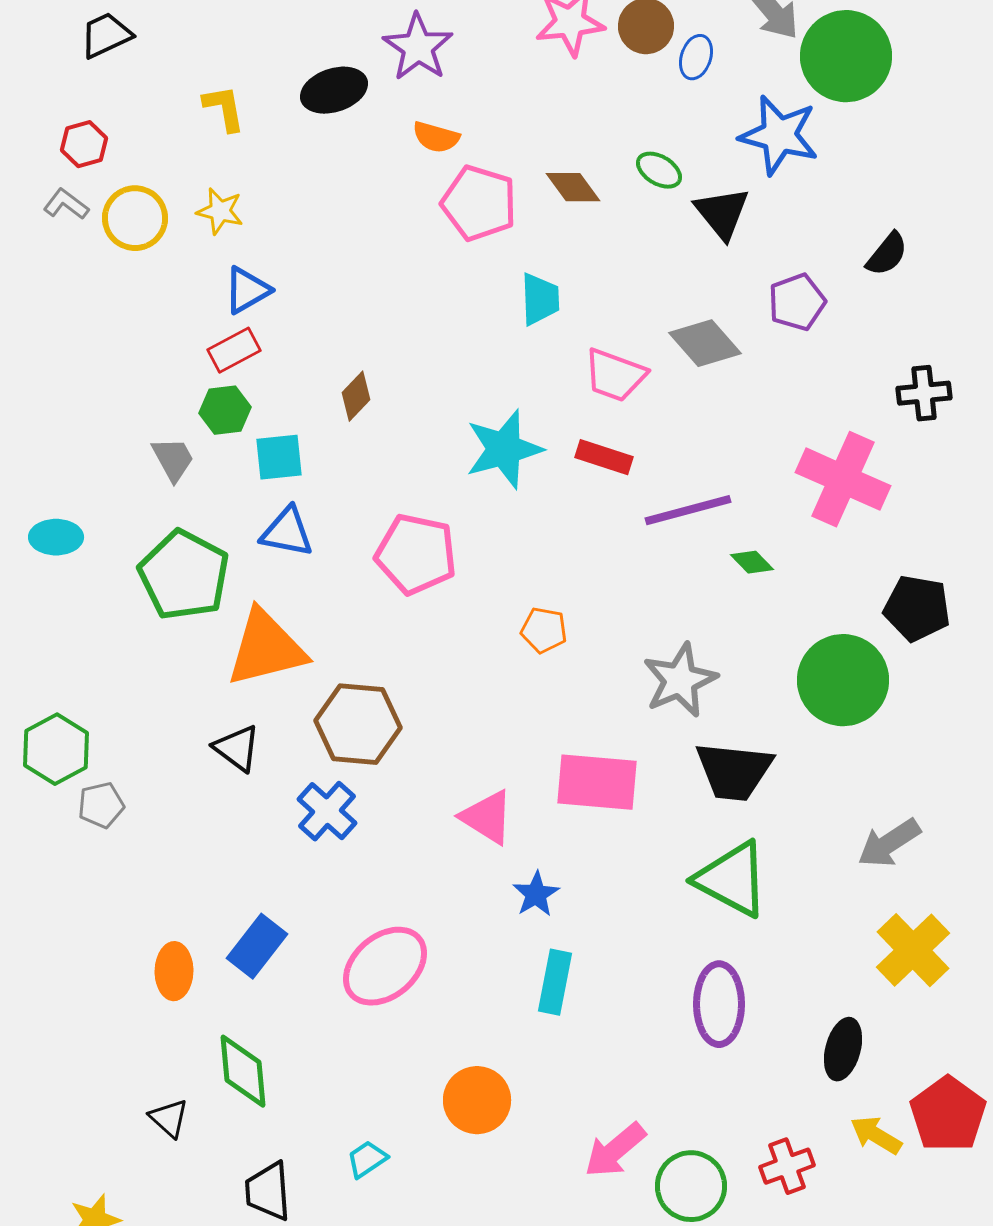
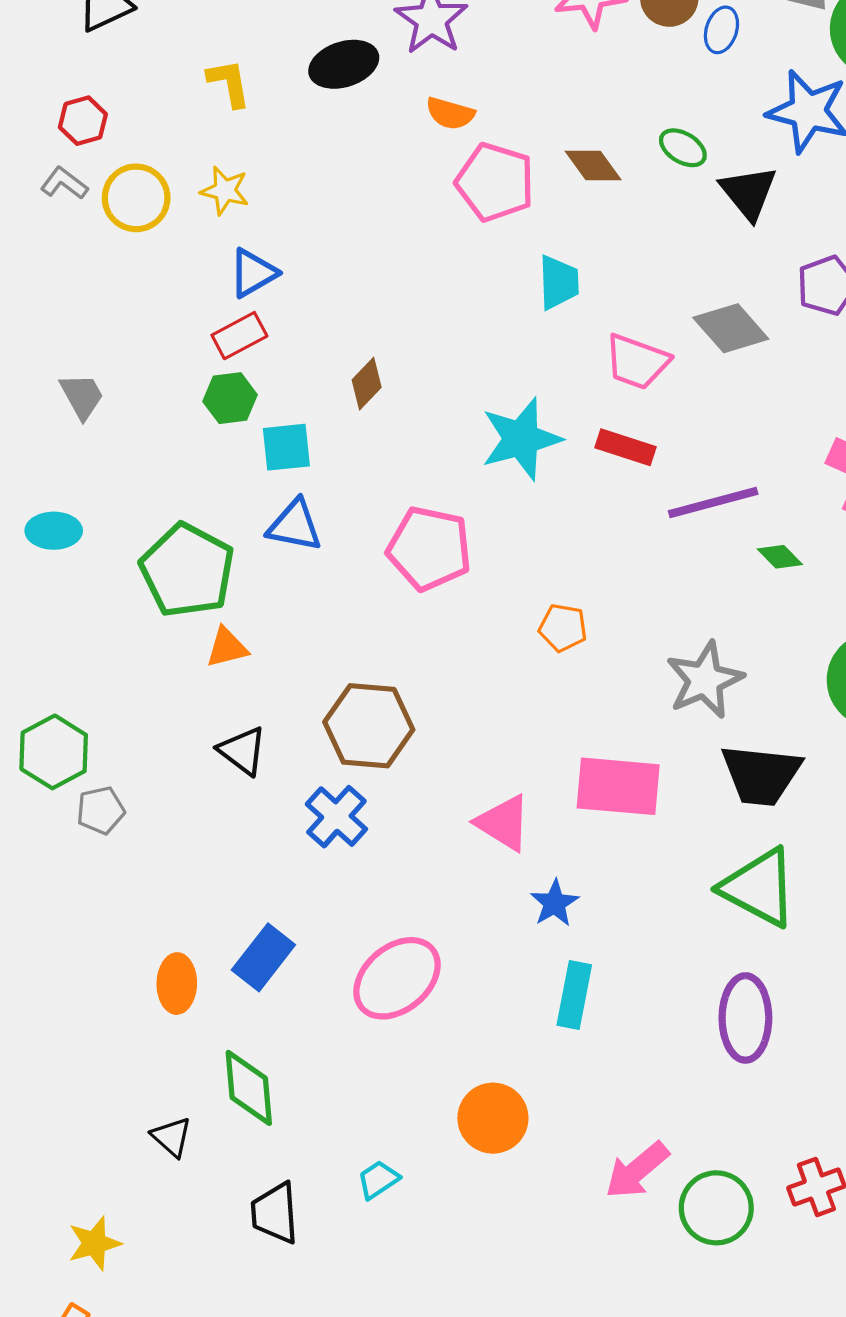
gray trapezoid: (173, 459) -> (82, 396), moved
orange triangle: (266, 648) -> (227, 648), moved, size x0.5

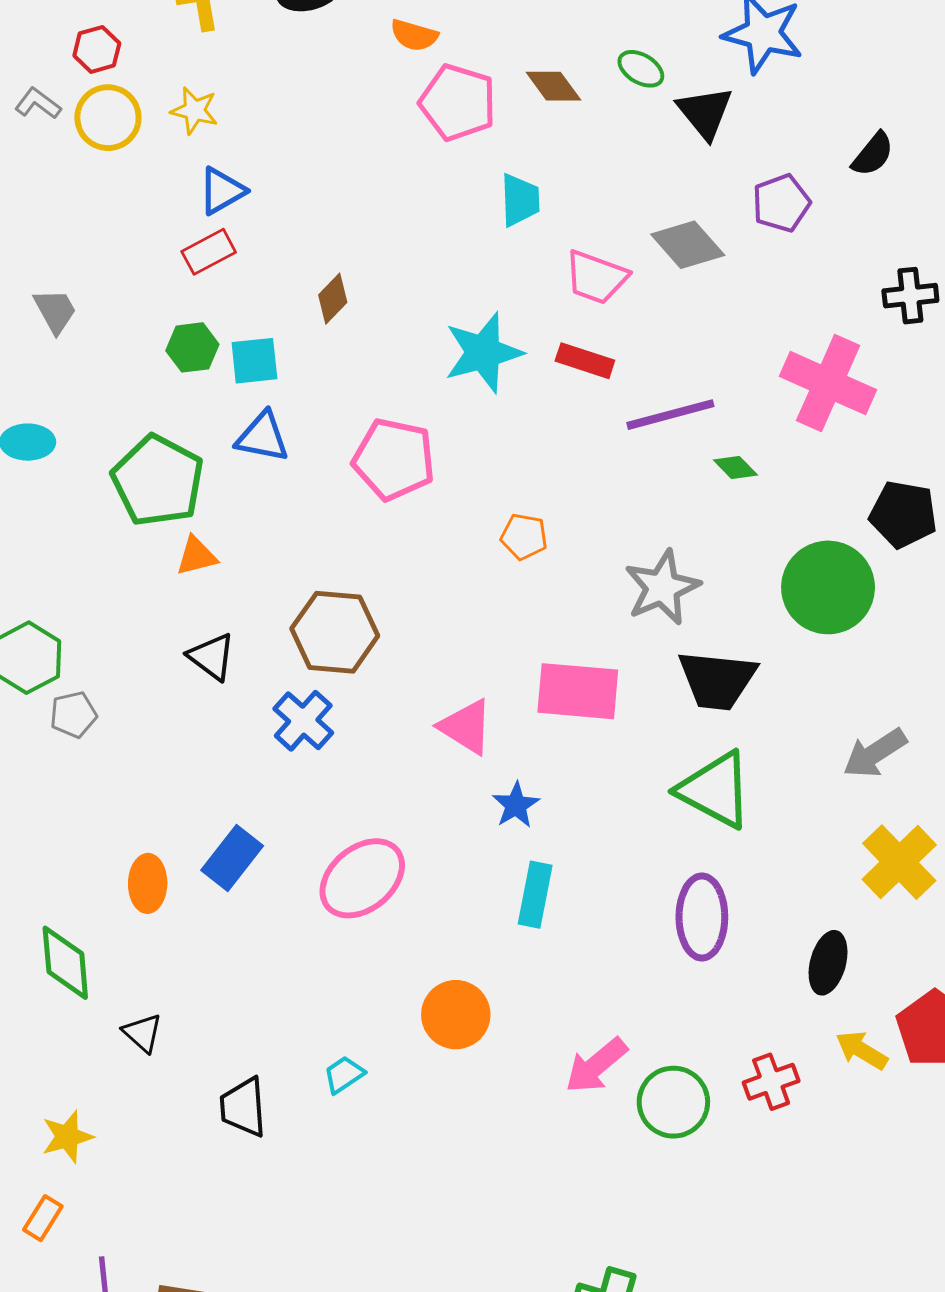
red hexagon: (83, 121) -> (97, 49), moved
green hexagon: (230, 398) -> (192, 347), moved
green diamond: (249, 1088) -> (65, 963), moved

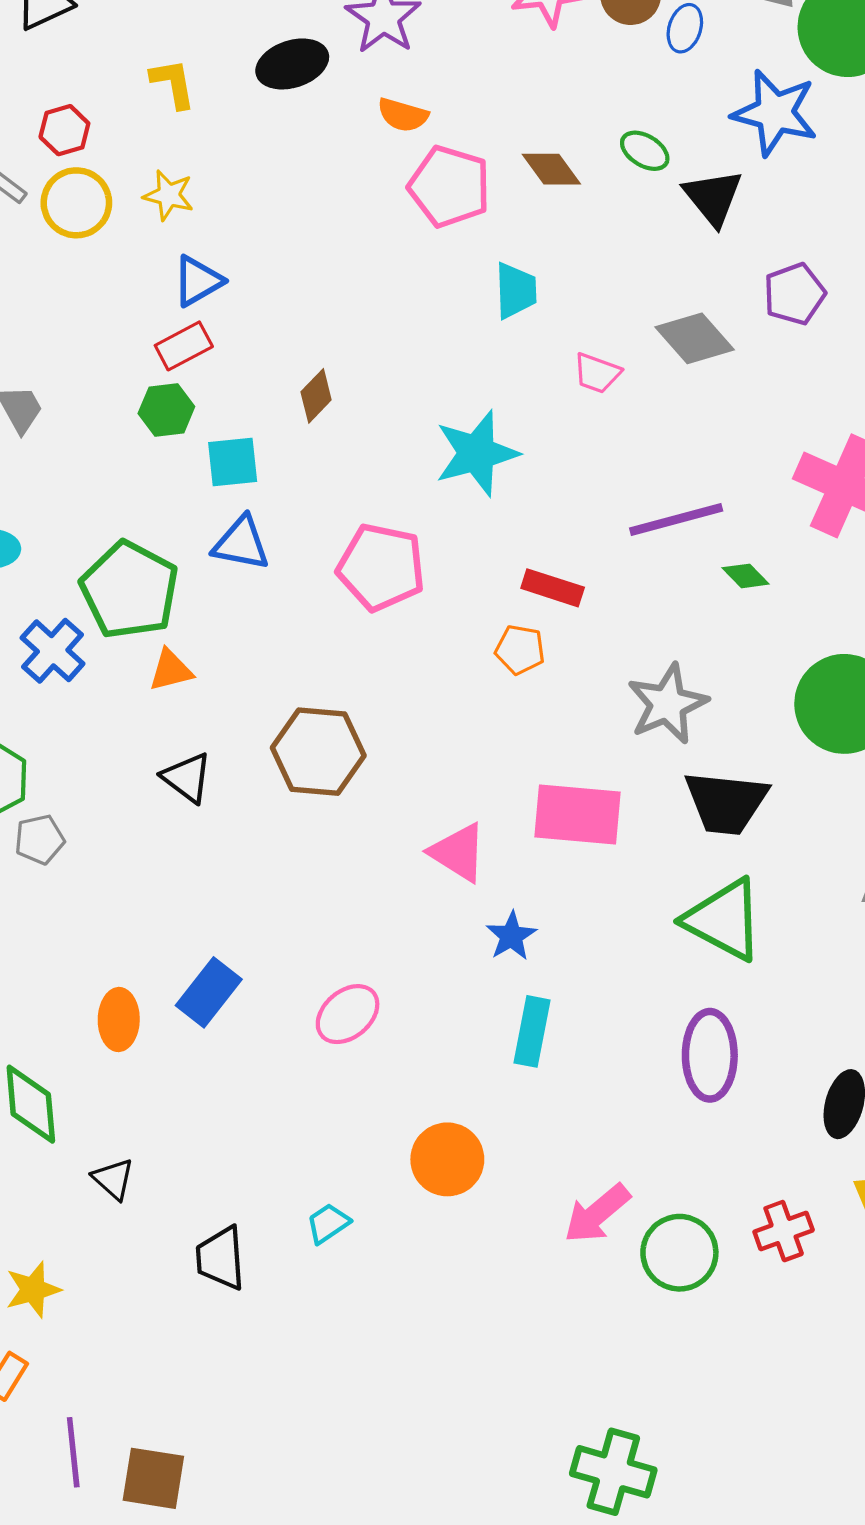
pink trapezoid: (596, 277) -> (597, 373), size x0.7
green hexagon: (192, 347) -> (166, 410), moved
red rectangle: (585, 361) -> (553, 588), moved
blue cross: (303, 721) -> (53, 651), moved
pink ellipse: (362, 878) -> (348, 1014), size x0.7

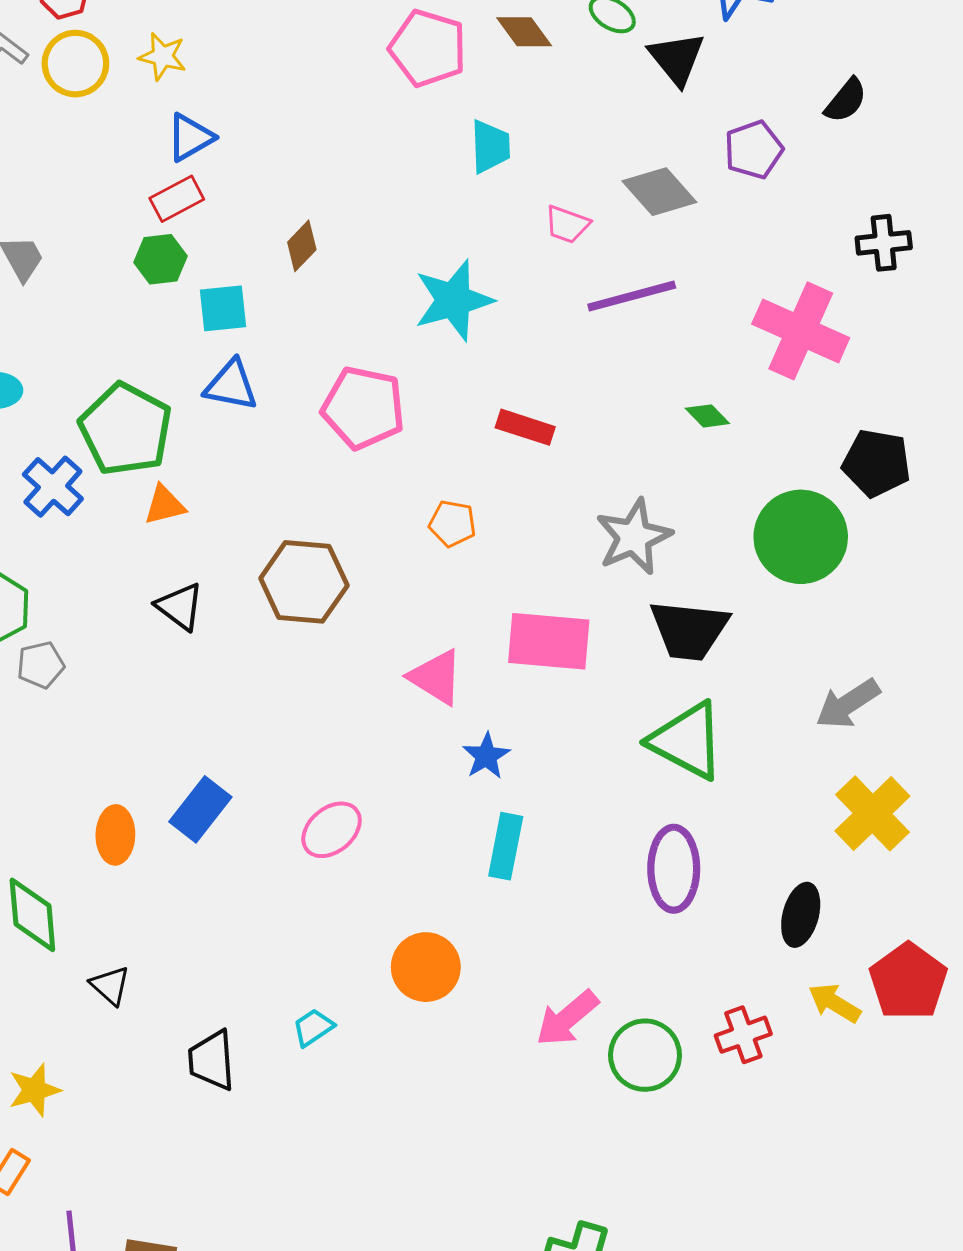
purple line: (676, 520) -> (632, 296), moved
orange pentagon: (520, 650) -> (452, 524), moved

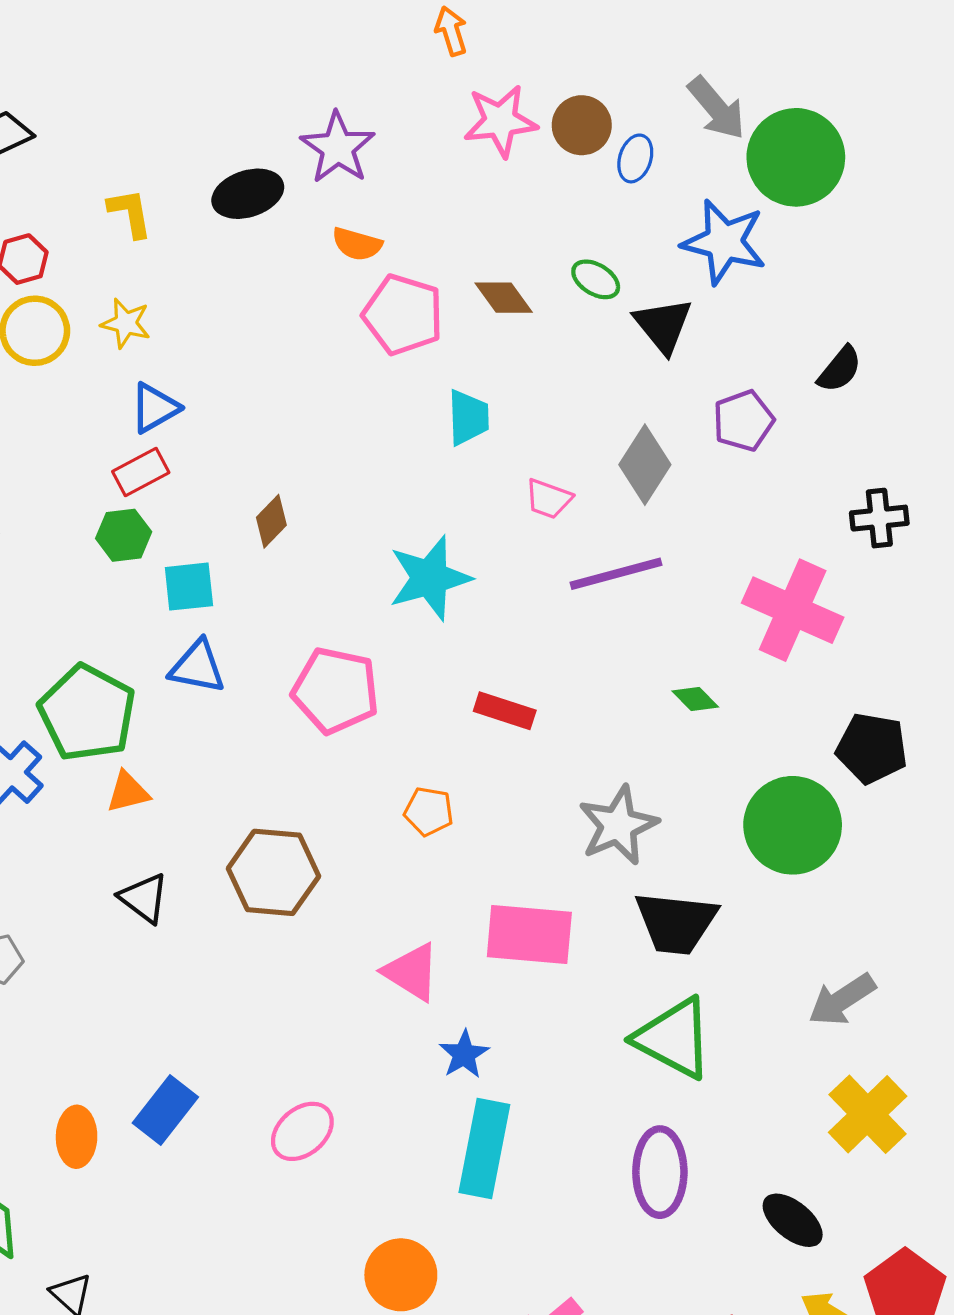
gray diamond: (659, 192) -> (645, 465), turned 74
cyan rectangle: (506, 846) -> (484, 1149), size x1.4
black ellipse: (801, 915) -> (793, 1220), turned -66

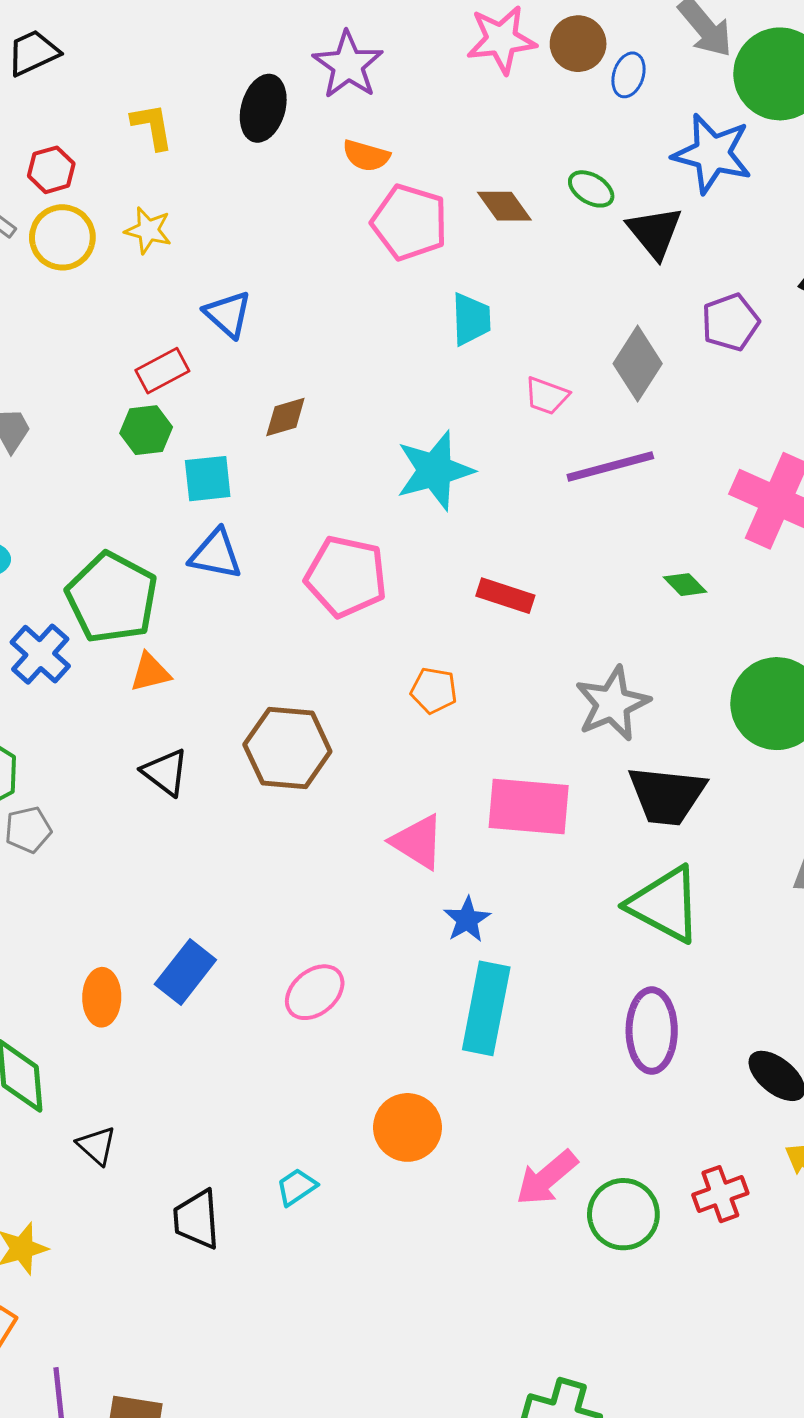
black ellipse: (248, 194) -> (263, 108), turned -56
blue triangle: (155, 408) -> (228, 314), moved, turned -48
brown diamond: (271, 521) -> (285, 417), turned 30

